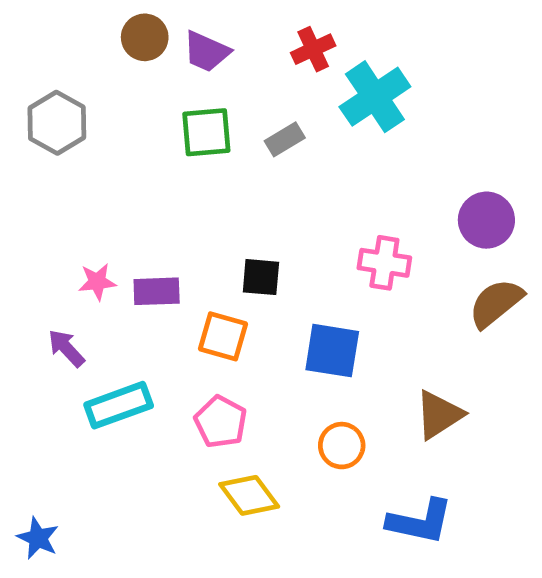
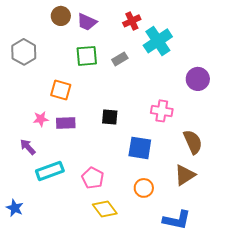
purple circle: (486, 220) -> (198, 79), moved
brown semicircle: (496, 303) -> (193, 142), moved, turned 105
orange square: (223, 336) -> (61, 90), moved
blue star: (38, 538) -> (15, 208), moved

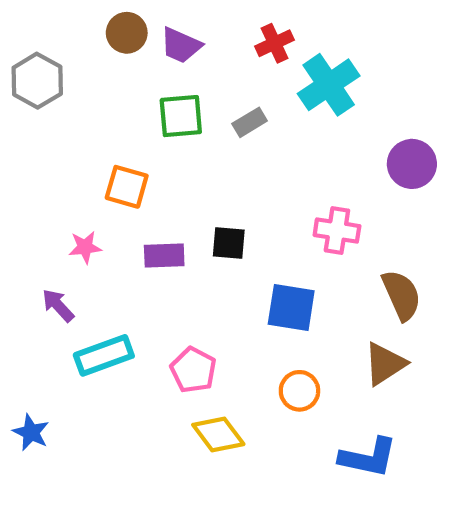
gray hexagon: (24, 52) -> (37, 81), moved
purple rectangle: (66, 123) -> (164, 255), moved

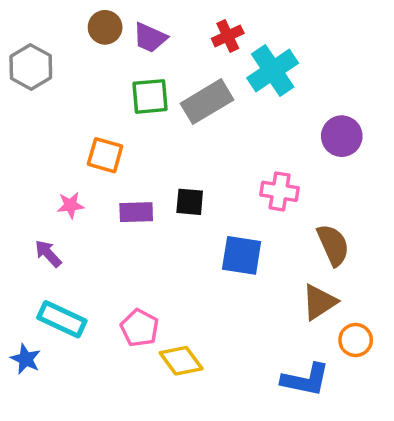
gray rectangle: (250, 122) -> (207, 102), size x1.8
cyan rectangle: (104, 355) -> (62, 319), moved, turned 45
pink pentagon: (193, 370) -> (140, 328), moved
orange circle: (299, 391) -> (356, 340), moved

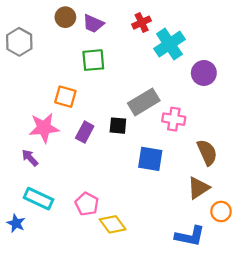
gray rectangle: (207, 102) -> (144, 102), moved
purple circle: (342, 136) -> (204, 73), moved
pink star: (70, 205) -> (44, 128), size x1.8
purple rectangle: (136, 212) -> (85, 132), turned -60

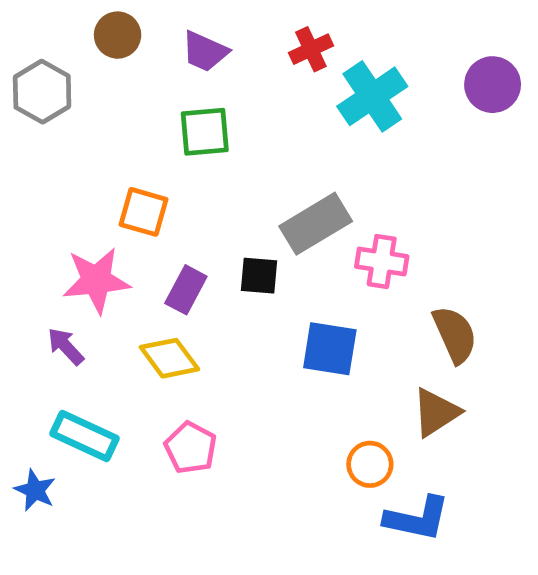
brown circle: (65, 17) -> (118, 35), moved
purple circle: (204, 73) -> (493, 85), moved
orange circle: (221, 211) -> (370, 464), moved
yellow diamond: (113, 224) -> (169, 358), moved

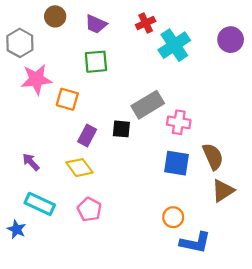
pink star: (96, 280) -> (36, 79), moved
blue square: (330, 349) -> (176, 163), moved
brown triangle: (436, 412) -> (223, 191), moved

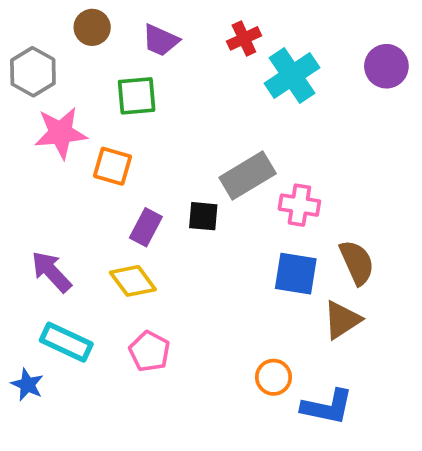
green square: (96, 62) -> (137, 96), moved
purple arrow: (31, 162) -> (51, 272), size x1.4
brown triangle: (223, 191) -> (342, 320), moved
orange circle: (173, 217) -> (274, 377), moved

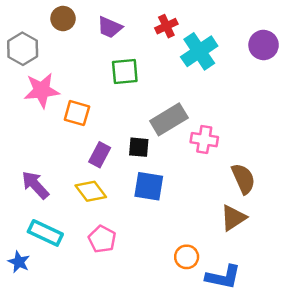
green square: (137, 96) -> (125, 71), moved
blue square: (296, 274) -> (149, 186), moved

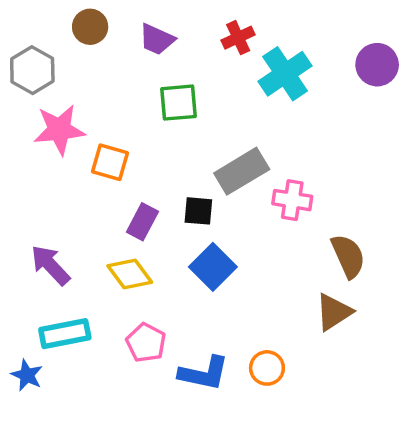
blue square: (149, 186) -> (213, 267), turned 36
cyan rectangle: (45, 233) -> (65, 334), turned -36
blue L-shape: (223, 277) -> (204, 373), moved

